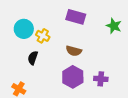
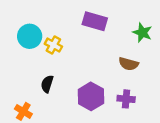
brown semicircle: (74, 51) -> (129, 64), moved
black semicircle: (33, 58) -> (47, 84), moved

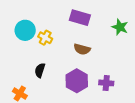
brown semicircle: (129, 64) -> (82, 49), moved

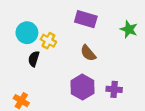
brown semicircle: (82, 49) -> (88, 53), turned 35
black semicircle: (40, 70) -> (34, 59), moved

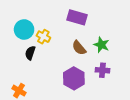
green star: (129, 29) -> (101, 45), moved
purple cross: (114, 89) -> (102, 70), moved

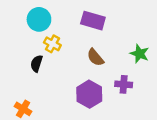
cyan circle: (24, 30) -> (39, 19), moved
green star: (101, 45) -> (140, 54), moved

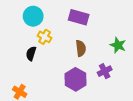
brown semicircle: (95, 57) -> (81, 48), turned -147
purple cross: (124, 84) -> (105, 71), turned -32

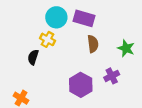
cyan circle: (33, 16) -> (56, 17), moved
brown semicircle: (81, 48) -> (93, 44), moved

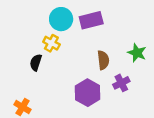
purple rectangle: (84, 18) -> (91, 20), turned -30
brown semicircle: (93, 44) -> (103, 60), moved

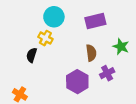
purple rectangle: (91, 20) -> (95, 21), moved

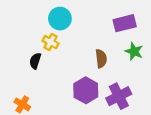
purple rectangle: (95, 21) -> (125, 23), moved
purple cross: (107, 73) -> (119, 96), moved, size x1.5

